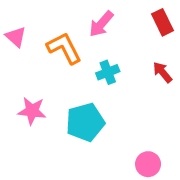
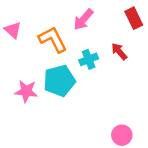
red arrow: (163, 72) -> (119, 51), moved
cyan pentagon: (85, 122) -> (59, 81), moved

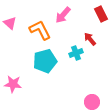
cyan cross: (89, 59) -> (76, 53), moved
pink star: (26, 91) -> (13, 84), moved

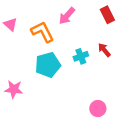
red arrow: (90, 39) -> (104, 50), moved

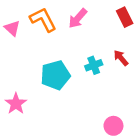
orange L-shape: (42, 32) -> (43, 20), moved
pink star: (14, 89) -> (16, 104), turned 30

